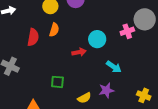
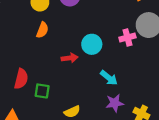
red semicircle: (33, 37) -> (21, 79), moved
purple star: (106, 90) -> (115, 103), moved

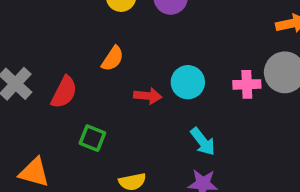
orange semicircle: (42, 30) -> (113, 59), moved
red semicircle: (21, 79) -> (64, 92), moved

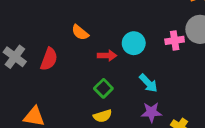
orange semicircle: (113, 59) -> (80, 32), turned 102
green square: (92, 138) -> (103, 88), moved, turned 30

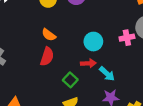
red arrow: (107, 56) -> (88, 63), moved
red semicircle: (49, 59) -> (47, 56), moved

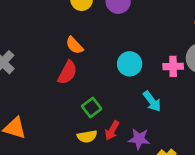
red arrow: (88, 63) -> (112, 130), moved, turned 112
cyan arrow: (107, 74) -> (152, 101), moved

